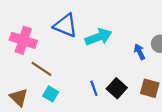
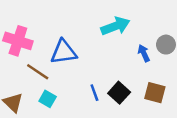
blue triangle: (65, 26) -> (64, 52), moved, turned -30
cyan arrow: (99, 37) -> (115, 26), moved

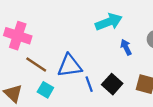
blue triangle: (64, 52) -> (70, 66), moved
blue arrow: (144, 53) -> (126, 47), moved

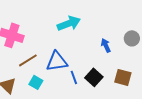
cyan arrow: (109, 22) -> (69, 23), moved
brown line: (36, 65) -> (28, 60), turned -66

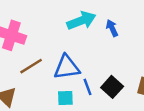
blue arrow: (106, 45) -> (112, 28), moved
cyan square: (36, 82) -> (65, 98), moved, turned -32

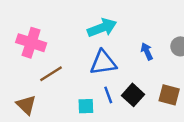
blue arrow: (112, 28) -> (147, 51), moved
blue triangle: (67, 67) -> (103, 63), moved

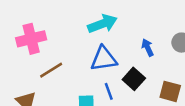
pink cross: (31, 43) -> (31, 39), turned -32
black square: (133, 95) -> (134, 79), moved

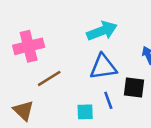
black square: (134, 79) -> (134, 87), turned -35

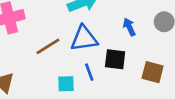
brown line: (49, 78) -> (48, 46), moved

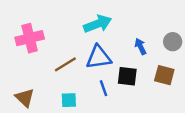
brown square: (153, 72) -> (164, 75), moved
cyan square: (66, 84) -> (69, 100), moved

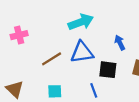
pink cross: (30, 38) -> (19, 35), size x0.7
blue line: (103, 88) -> (94, 90), moved

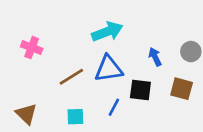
pink cross: (19, 35) -> (32, 48), turned 35
blue line: (94, 90) -> (114, 107), moved, turned 48

